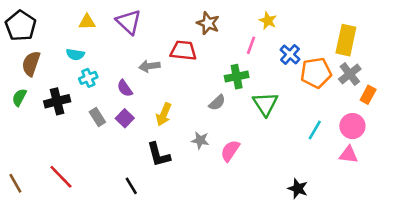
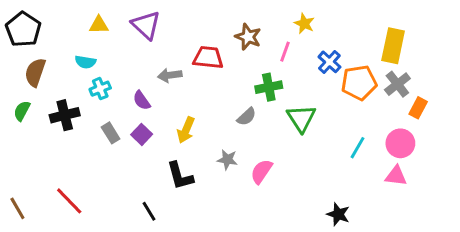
brown star: (208, 23) -> (248, 37), moved

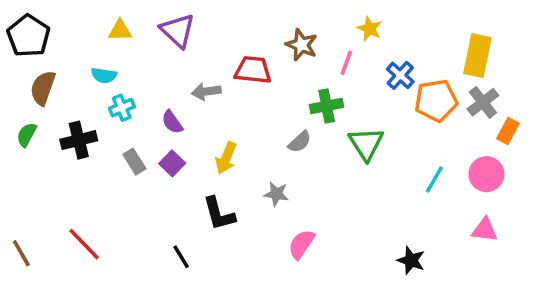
pink semicircle: (261, 171) -> (301, 244), moved
pink triangle: (396, 176) -> (485, 230), moved

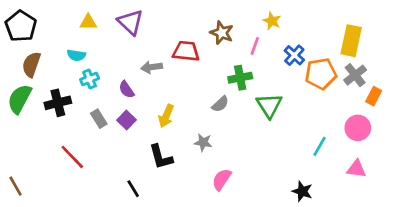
green semicircle: (27, 135) -> (20, 99), size x1.6
cyan line: (434, 180) -> (319, 146), moved
red line: (84, 244) -> (72, 157), moved

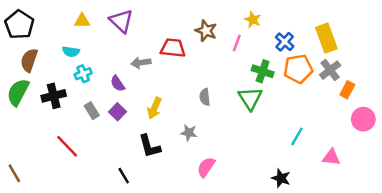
yellow rectangle: (351, 41) -> (326, 38), turned -32
blue cross: (294, 55) -> (285, 42), moved
green cross: (240, 78) -> (263, 71), moved, turned 30
gray semicircle: (220, 104) -> (205, 97), turned 126
pink circle: (358, 128) -> (363, 119), moved

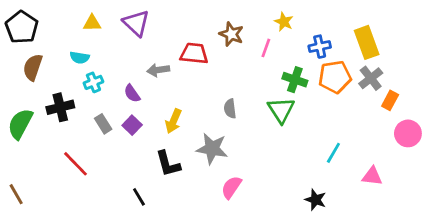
blue cross: (285, 42) -> (320, 47), turned 36
green semicircle: (18, 92) -> (20, 124), moved
gray star: (189, 133) -> (212, 149), size x1.6

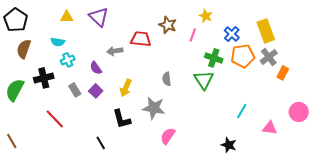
blue cross: (320, 47) -> (232, 34), turned -35
pink circle: (408, 133) -> (299, 112), moved

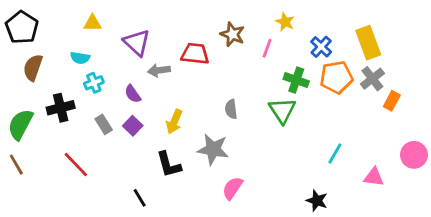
purple triangle: (99, 17) -> (137, 43), moved
brown line: (12, 141) -> (16, 165), moved

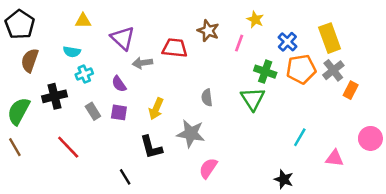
purple square: (133, 126) -> (119, 112), turned -35

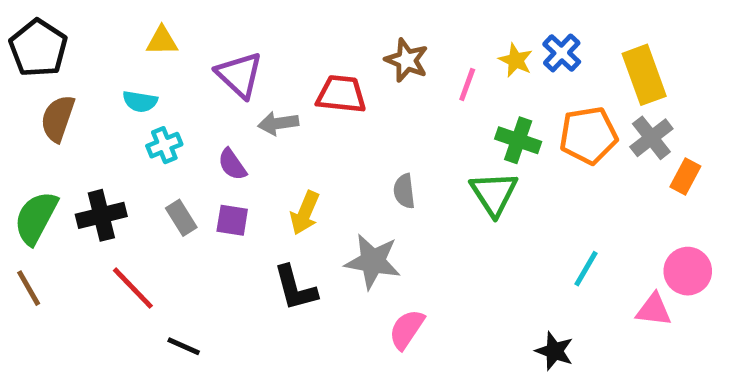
yellow star: (255, 20) -> (516, 60), moved
blue cross: (287, 42) -> (562, 53), moved
black cross: (55, 96) -> (101, 215), moved
pink circle: (370, 138) -> (688, 271), moved
black line: (125, 177) -> (184, 346), moved, turned -35

